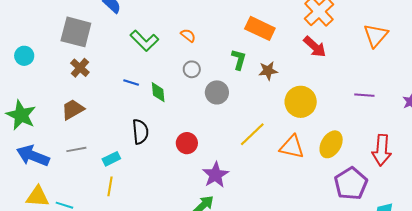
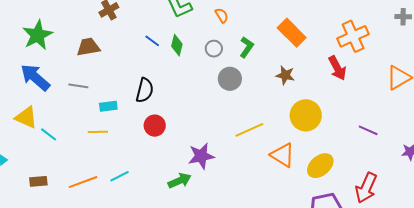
green L-shape: (239, 59) -> (247, 47), moved
green diamond: (158, 92) -> (177, 45), moved
red circle: (187, 143) -> (155, 126), moved
yellow line: (110, 186) -> (98, 132), turned 60

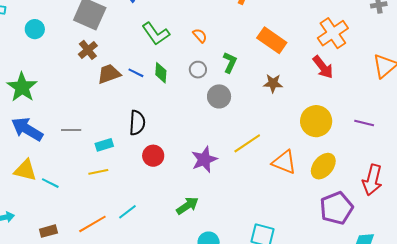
brown trapezoid: (88, 47) -> (109, 74), moved
yellow circle: (306, 115) -> (316, 121), moved
purple star: (201, 156) -> (204, 160), moved

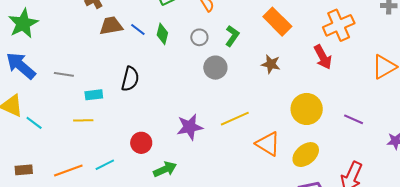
red circle: (153, 156) -> (141, 143), moved

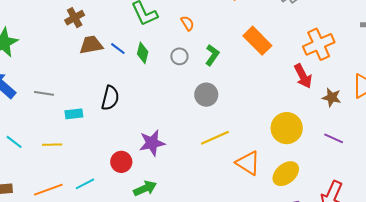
brown star: (271, 64) -> (332, 97), moved
gray circle: (215, 68) -> (206, 95), moved
yellow line: (83, 120) -> (52, 145), moved
purple star: (190, 127) -> (152, 143), moved

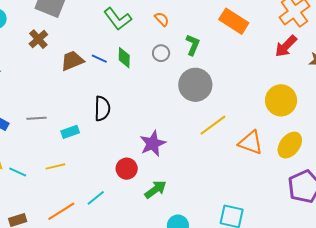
brown cross: (75, 18) -> (38, 39), moved
red arrow: (303, 76) -> (286, 46), turned 85
gray circle: (206, 95) -> (195, 85), size x1.4

